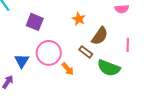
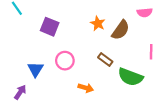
brown semicircle: (100, 36) -> (121, 30), moved
pink circle: (49, 53) -> (65, 61), size x0.7
orange arrow: (68, 69) -> (86, 88), moved, turned -32

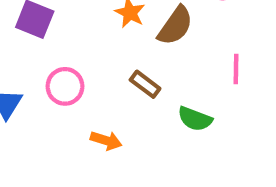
green semicircle: (130, 77) -> (195, 119), size x0.7

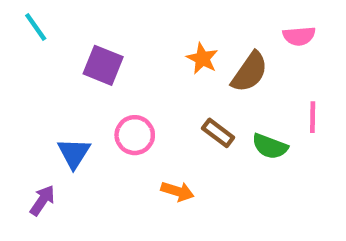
green semicircle: (195, 119) -> (270, 146), moved

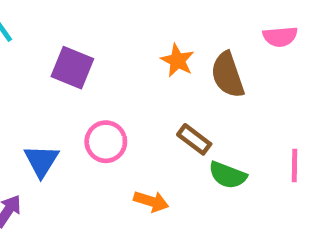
brown semicircle: (250, 72) -> (228, 75), turned 126
pink line: (313, 117) -> (294, 166), moved
green semicircle: (270, 146) -> (228, 175), moved

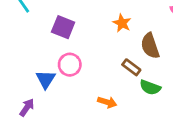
brown semicircle: (228, 75) -> (150, 46), moved
pink circle: (106, 142) -> (70, 65), moved

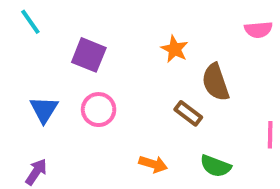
blue triangle: (46, 79) -> (44, 110), moved
green semicircle: (150, 87) -> (216, 166), moved

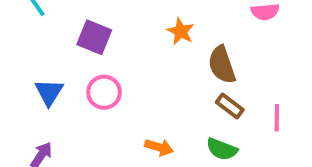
brown rectangle: (188, 113) -> (230, 106), moved

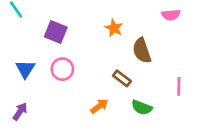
brown rectangle: (230, 106) -> (122, 78), moved
orange arrow: (159, 147) -> (99, 106), turned -54

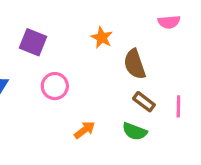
pink circle: (62, 69) -> (55, 86), moved
brown rectangle: (122, 78) -> (144, 102), moved

